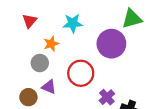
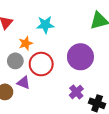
purple circle: (111, 44) -> (80, 57), moved
red circle: (81, 73) -> (41, 64), moved

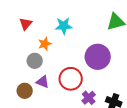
red circle: (41, 64) -> (71, 79), moved
purple cross: (76, 92) -> (89, 98), moved

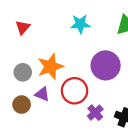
cyan star: (64, 26) -> (80, 24), moved
orange star: (45, 44) -> (50, 67), moved, size x1.6
gray circle: (35, 61) -> (23, 72), moved

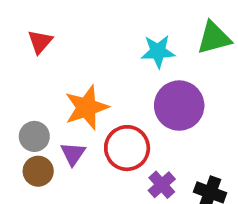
cyan star: (80, 24) -> (158, 51), moved
gray circle: (23, 72) -> (34, 136), moved
purple triangle: (42, 94) -> (73, 154), turned 42

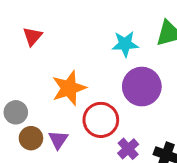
gray circle: (34, 136) -> (16, 112), moved
purple triangle: (73, 154) -> (58, 140), moved

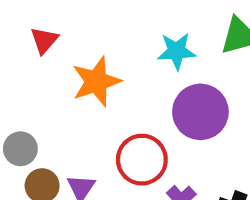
orange star: (69, 88) -> (96, 82), moved

